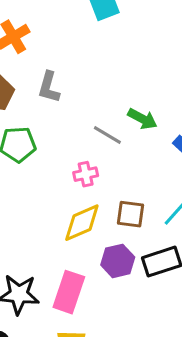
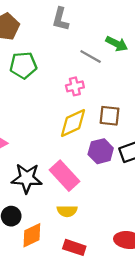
gray L-shape: (49, 87) -> (60, 19), moved
pink rectangle: (69, 292) -> (64, 176), turned -60

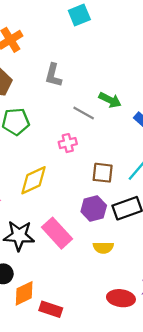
yellow diamond: (73, 123) -> (33, 180), moved
yellow semicircle: (67, 211) -> (103, 248), moved
red rectangle: (74, 247) -> (51, 309), moved

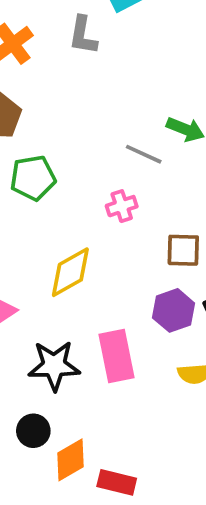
gray L-shape: (53, 75) -> (83, 35), moved
pink rectangle: (57, 233) -> (116, 356), turned 36

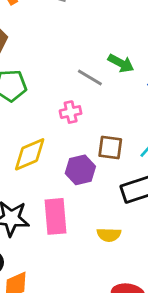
purple hexagon: (174, 310) -> (80, 170), moved

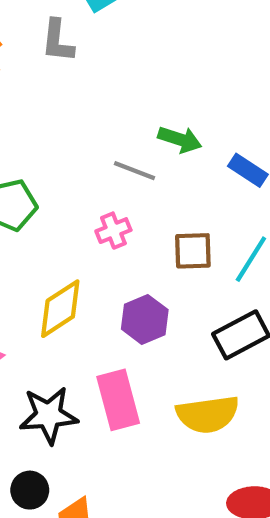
brown square: (110, 148) -> (193, 251), moved
yellow semicircle: (109, 235) -> (208, 414), size x1.6

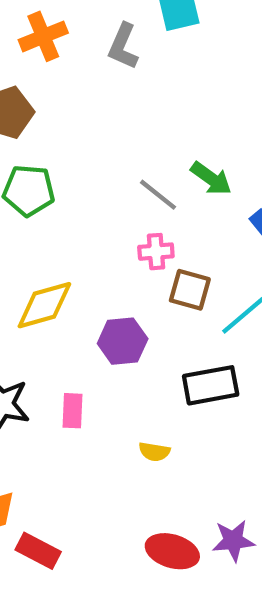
pink cross: (113, 231) -> (156, 252), moved
pink rectangle: (118, 400) -> (72, 411), size x0.6
yellow semicircle: (208, 414) -> (154, 452), size x0.5

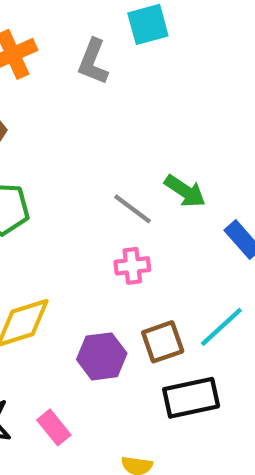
brown square: (190, 290) -> (163, 342), moved, turned -33
pink rectangle: (72, 411) -> (54, 427), turned -40

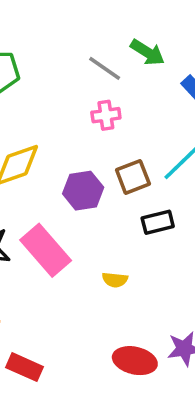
black rectangle: (191, 398) -> (158, 222), size x0.7
pink rectangle: (54, 427) -> (46, 250), size x1.8

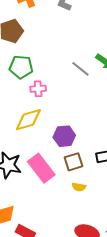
pink cross: (106, 115) -> (38, 89), moved
brown square: (133, 177) -> (74, 162), moved

